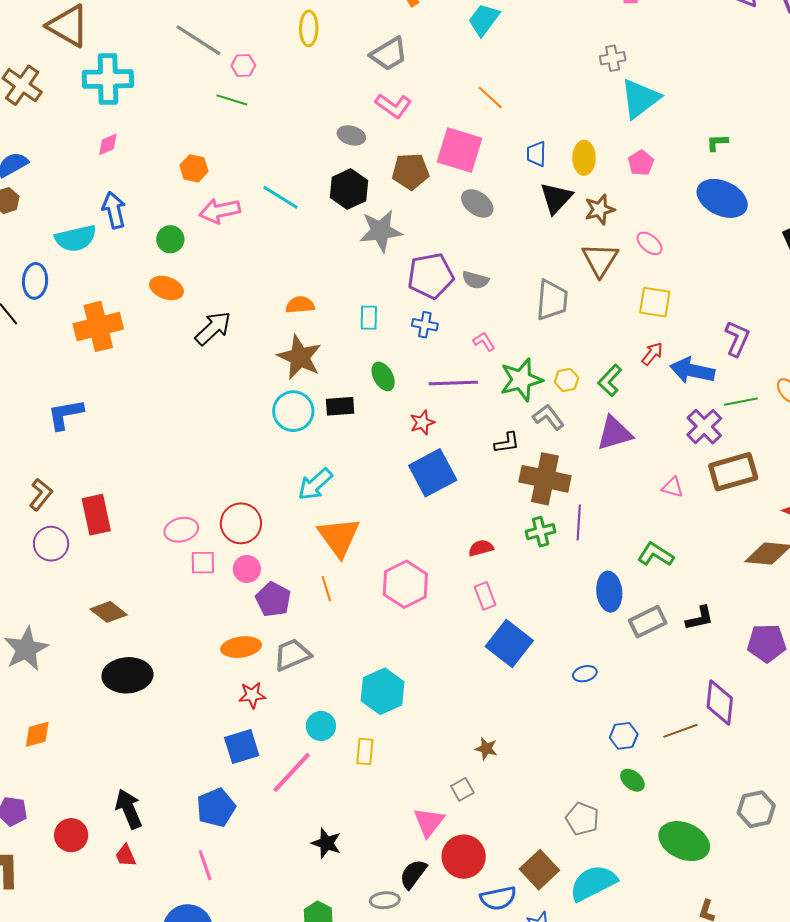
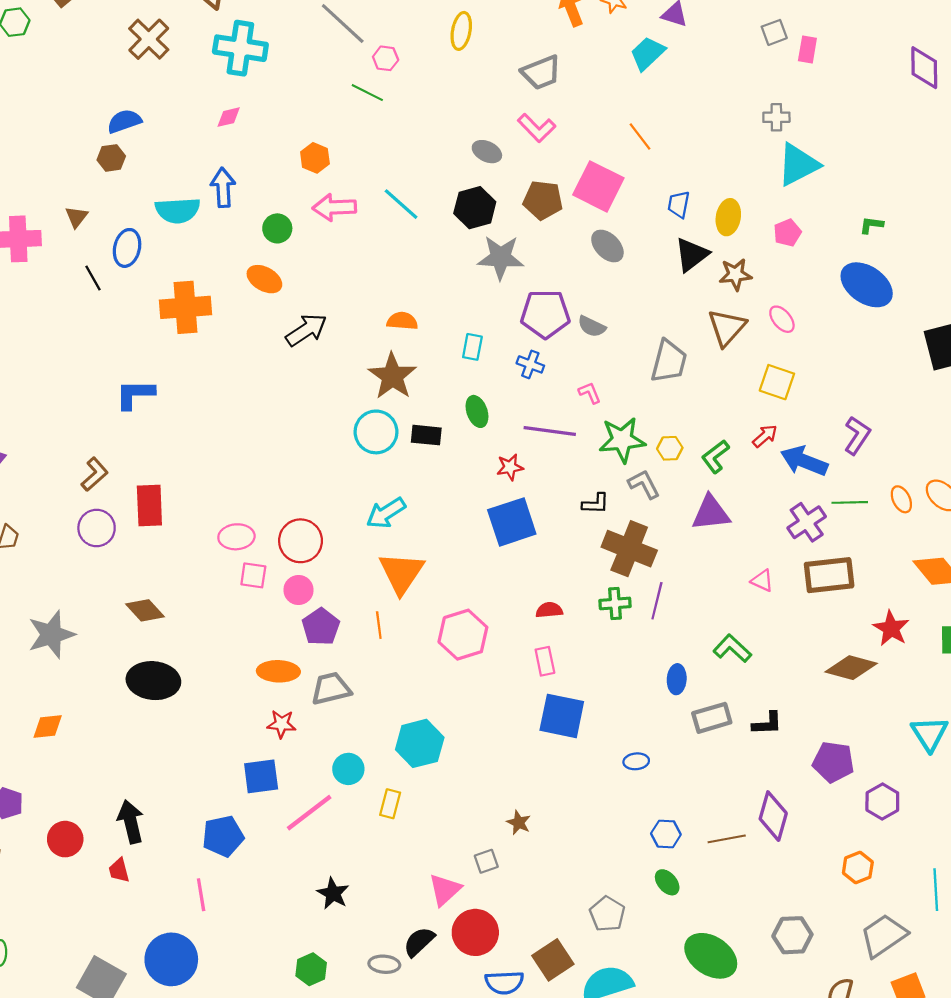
blue ellipse: (609, 592) -> (677, 679), size x0.7
blue square: (509, 644) -> (562, 716), turned -36

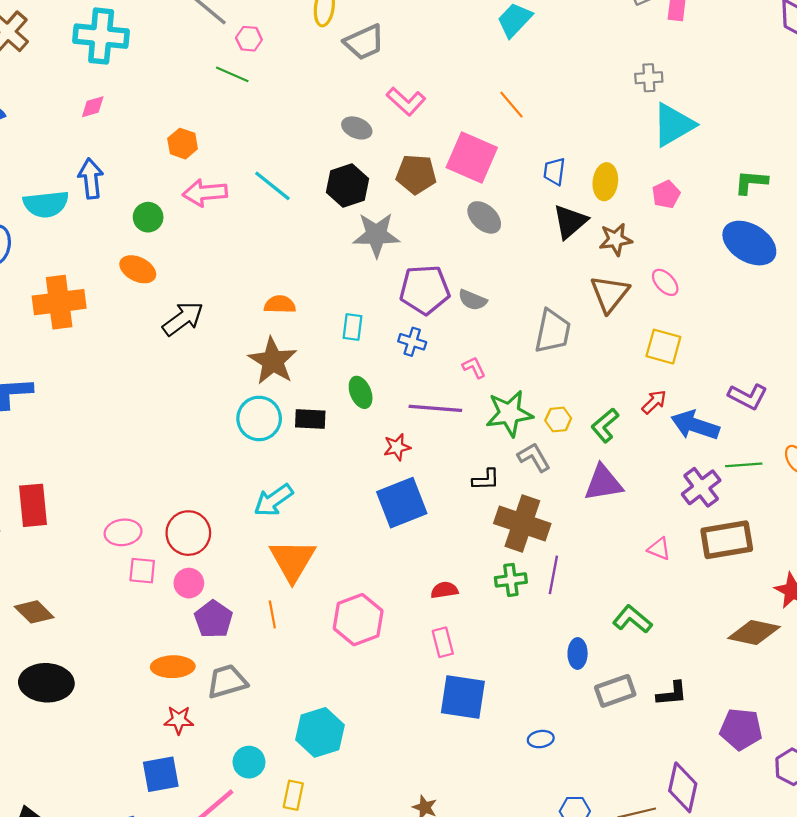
gray trapezoid: (541, 72) -> (364, 42), moved
green L-shape: (871, 225) -> (751, 182), size x1.4
purple L-shape: (857, 435) -> (748, 396), turned 87

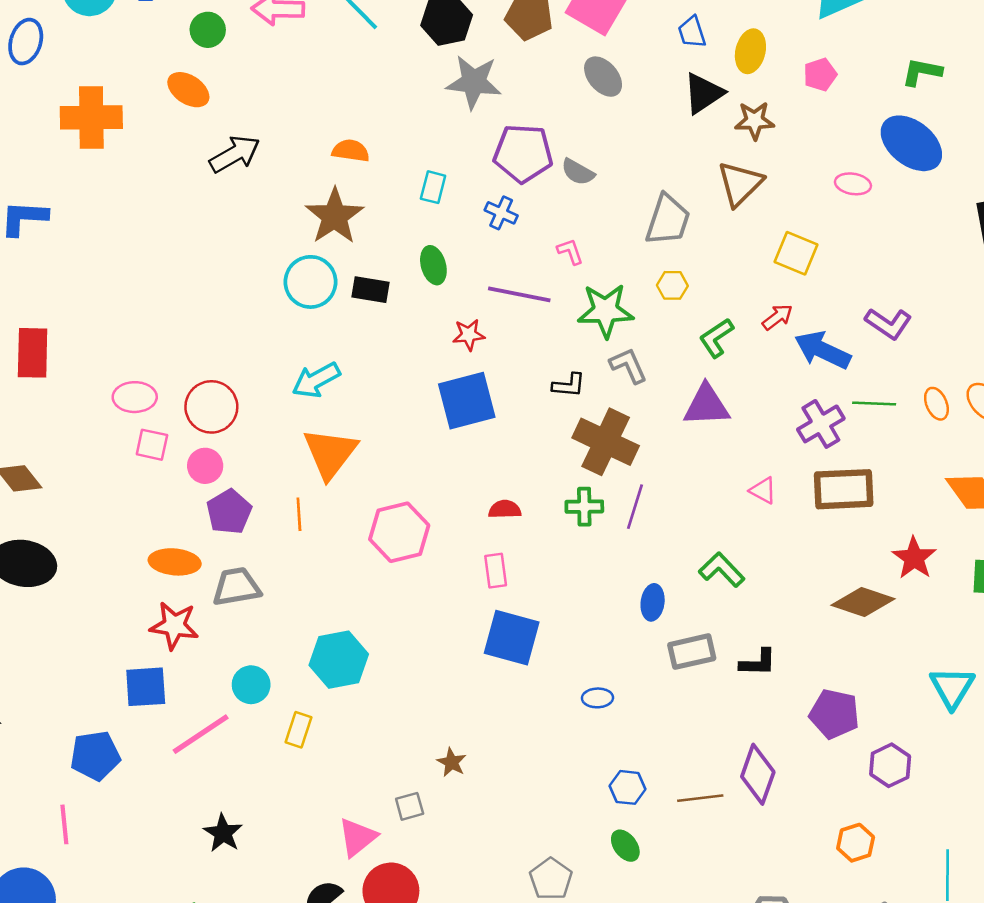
blue trapezoid: (554, 171) -> (692, 32), turned -32
pink ellipse: (665, 282) -> (853, 184), moved, turned -44
yellow hexagon: (558, 419) -> (672, 285), moved
red star: (179, 720) -> (174, 626), size x1.4

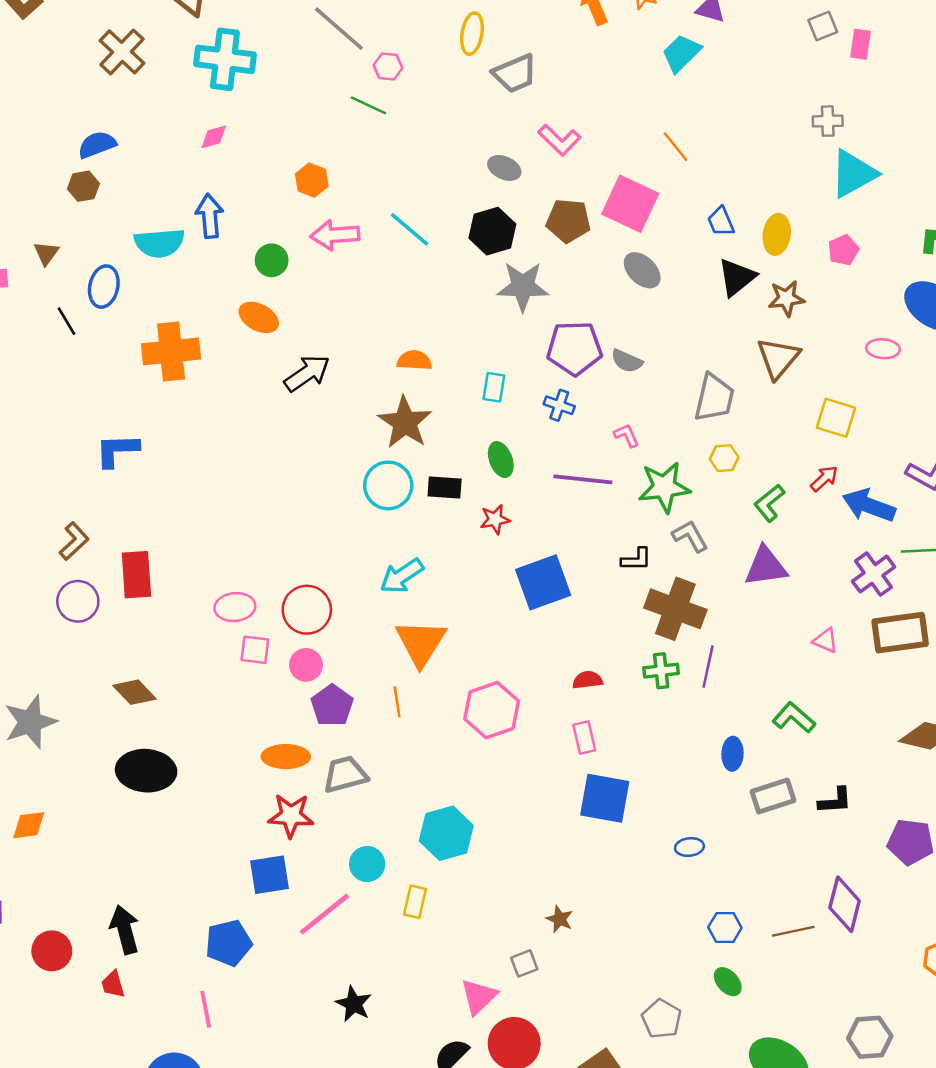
red star: (469, 335) -> (495, 519), moved

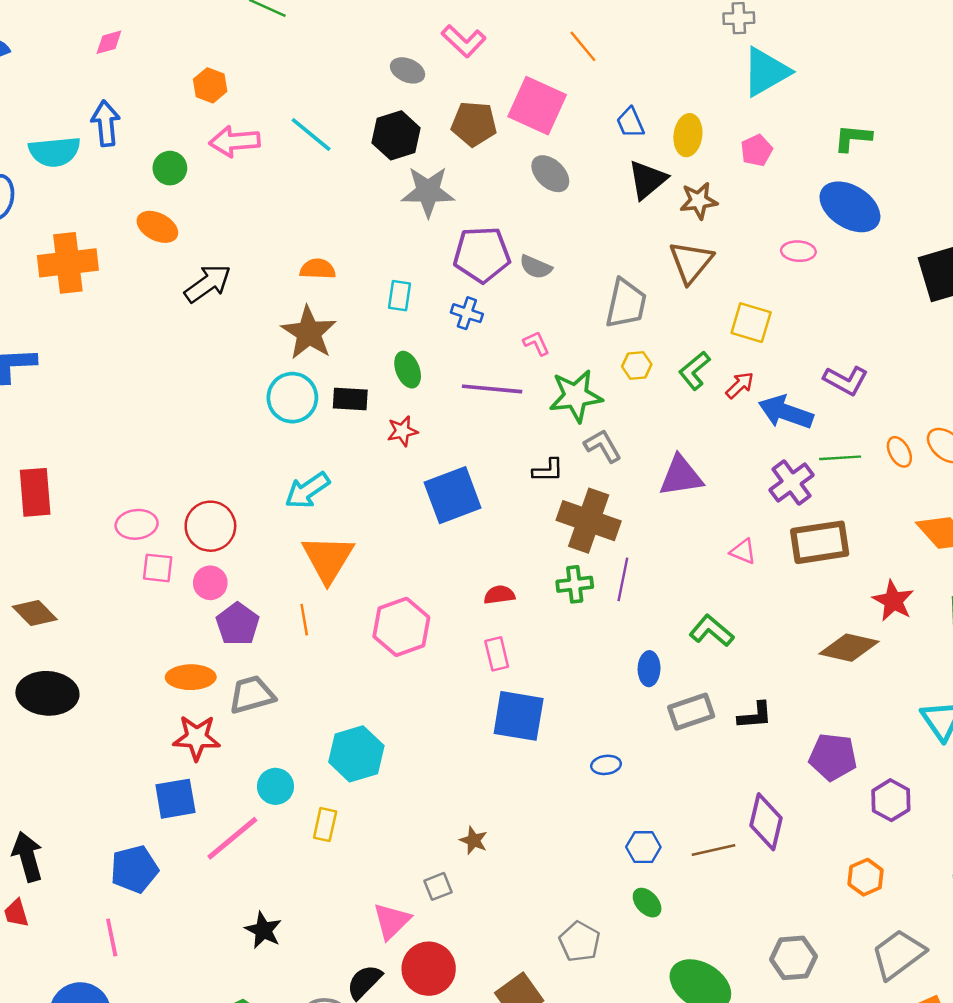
green L-shape: (769, 503) -> (694, 371), moved

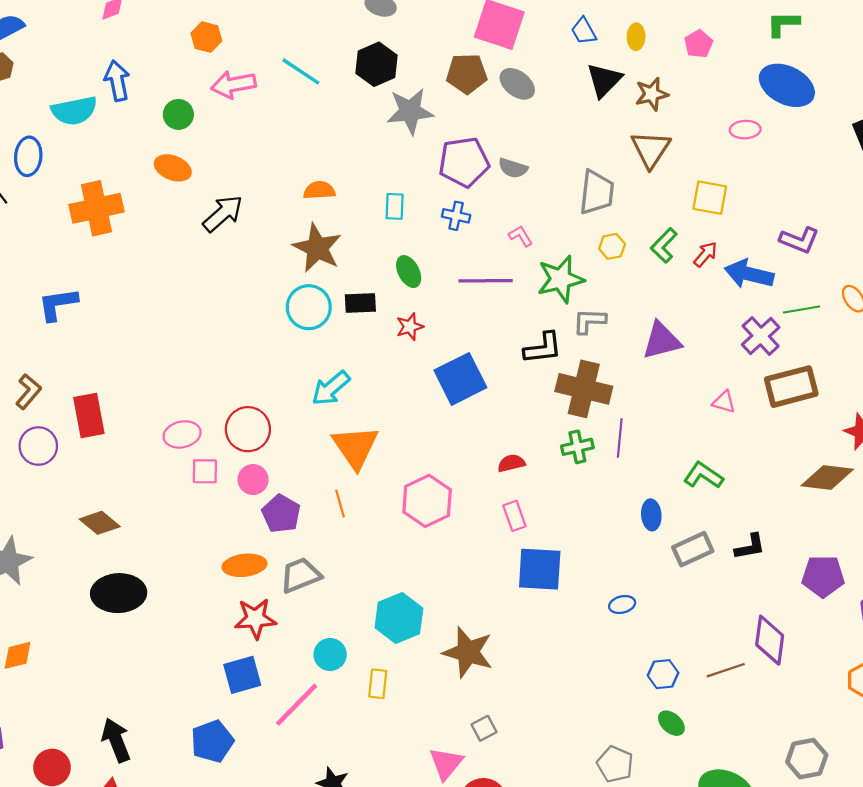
brown pentagon: (474, 124) -> (467, 74), moved
yellow ellipse: (688, 135) -> (636, 37), size x0.7
gray L-shape: (603, 446) -> (589, 321), turned -52
black L-shape: (548, 470) -> (543, 348), size x1.4
brown star: (474, 840) -> (468, 652), moved, size x2.0

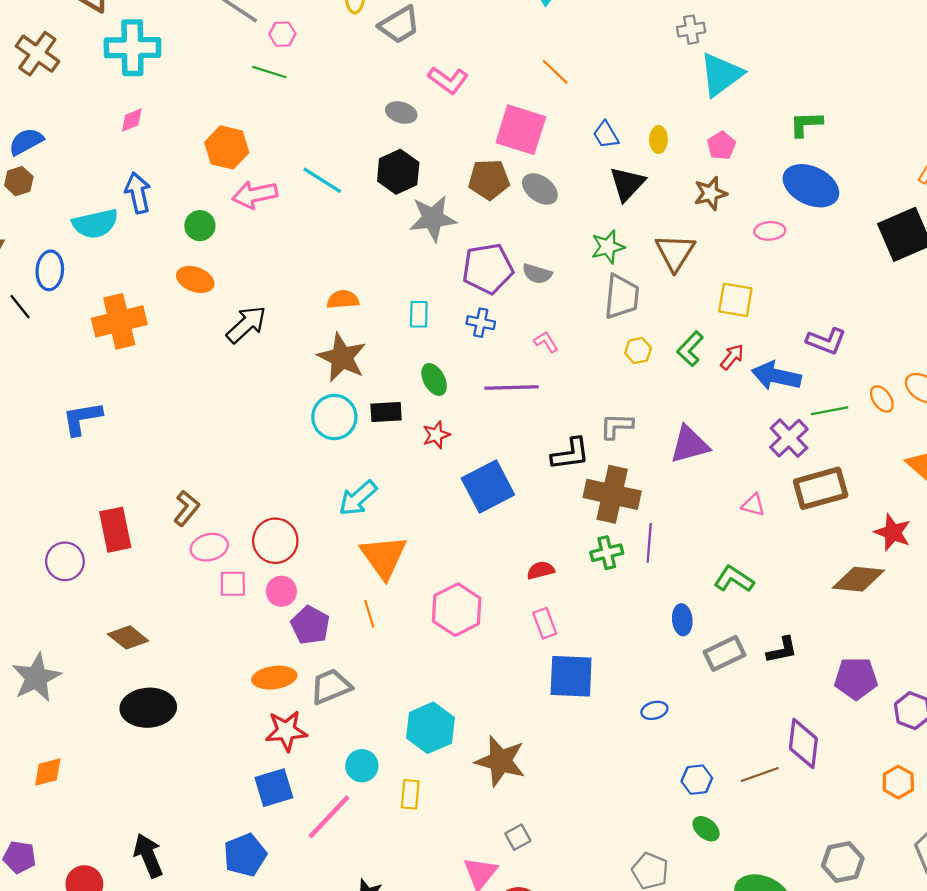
orange hexagon: (206, 37) -> (227, 147), size x1.4
brown star: (652, 94) -> (710, 193), moved
green star: (561, 279) -> (608, 247), moved, size x0.7
brown L-shape: (28, 392) -> (187, 508), moved

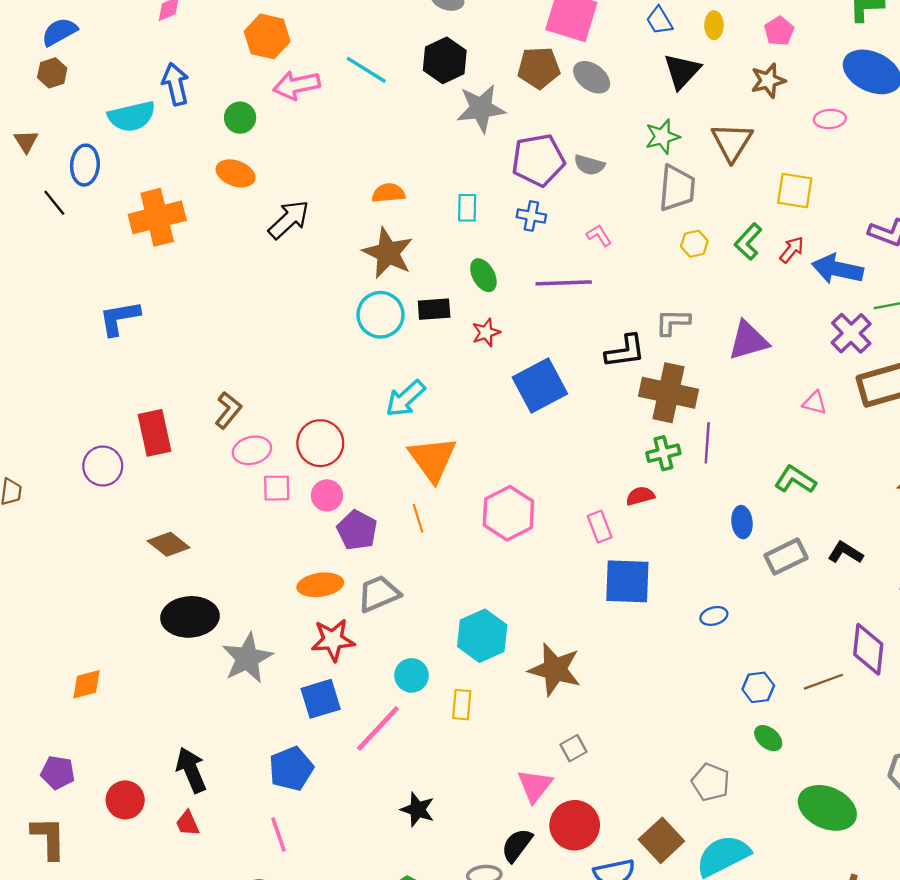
red semicircle: (541, 570) -> (640, 496), moved
black L-shape: (782, 650) -> (845, 553), turned -136
gray star: (36, 678) -> (247, 658), moved

